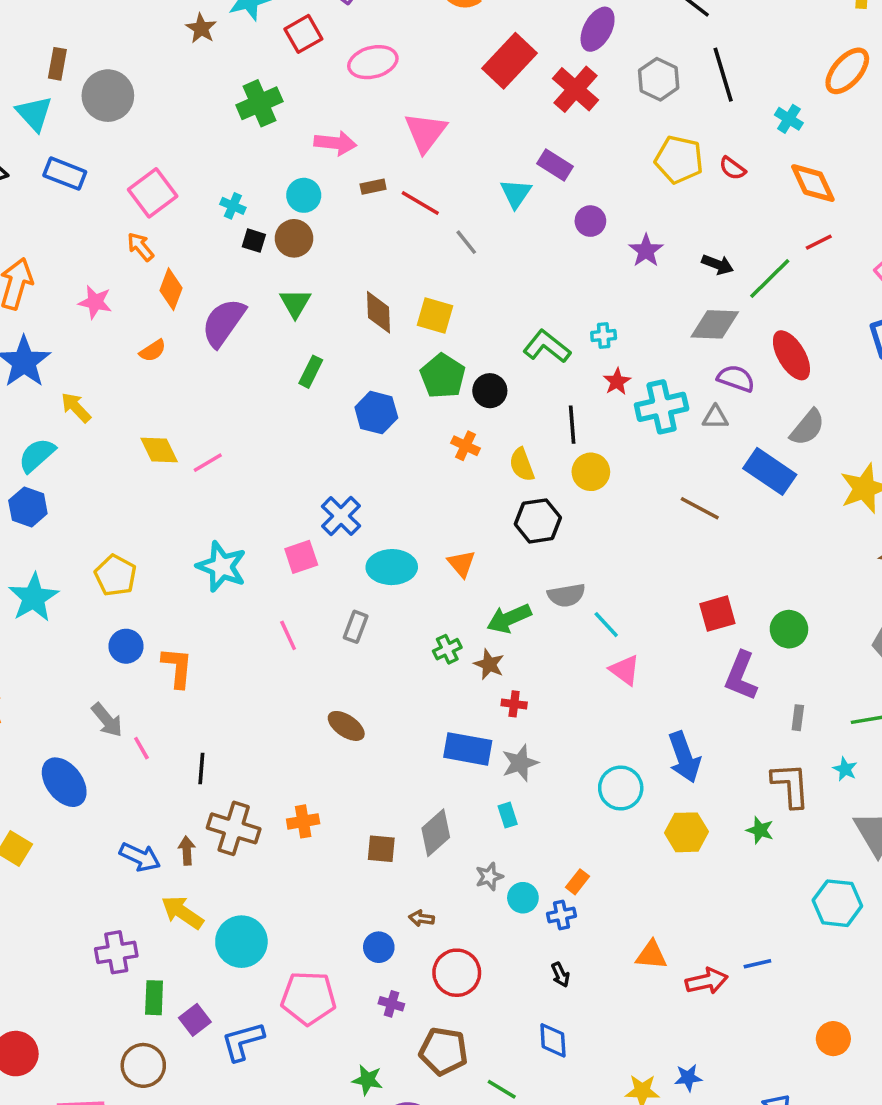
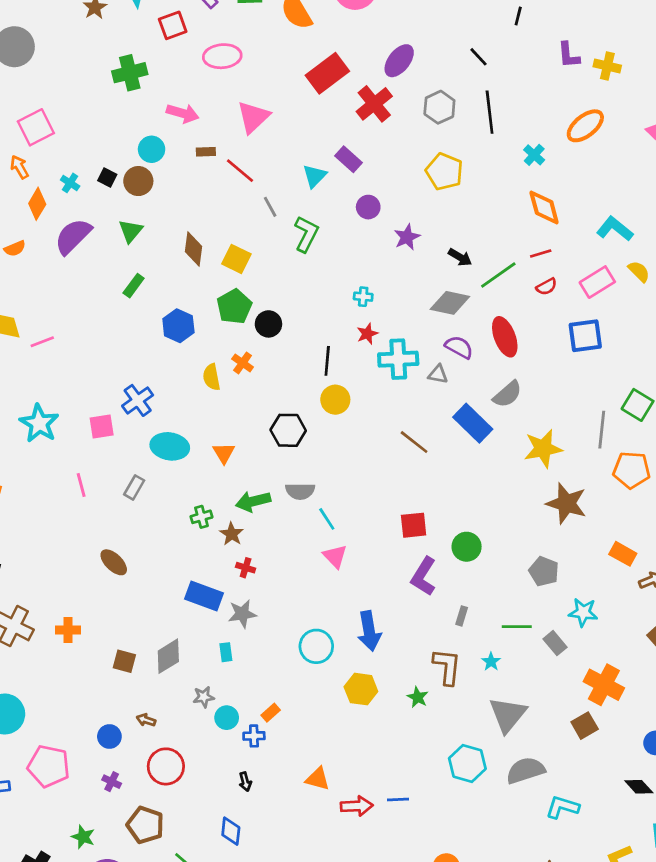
red semicircle: (732, 168) -> (547, 287), moved, turned -75
cyan cross: (233, 206) -> (70, 183), moved
green L-shape: (547, 346) -> (306, 234), moved, turned 69
yellow semicircle: (522, 465) -> (212, 377), moved

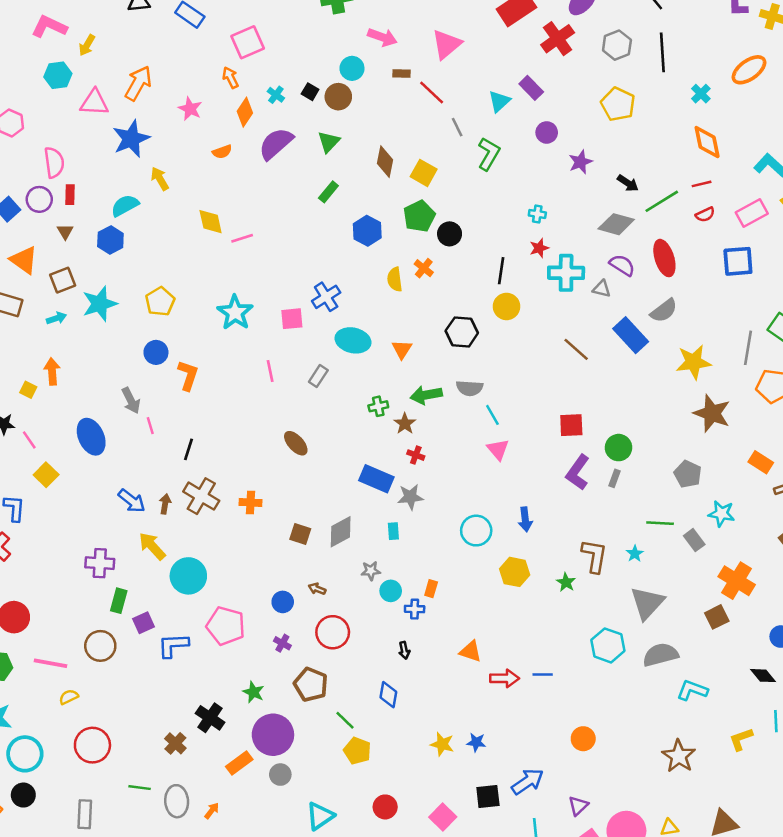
gray rectangle: (462, 616) -> (615, 478), moved
blue arrow: (369, 631) -> (525, 519), size x0.7
orange rectangle: (271, 713) -> (431, 589), turned -35

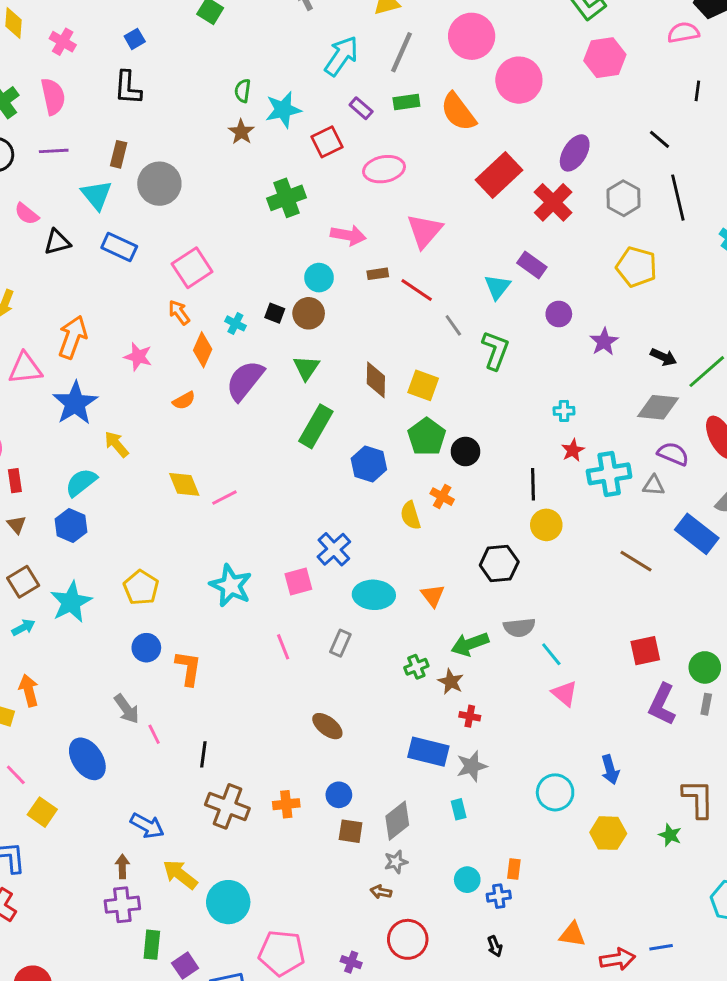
green rectangle: (328, 192) -> (316, 426), size x1.6
brown arrow: (165, 504) -> (122, 866), moved
gray star: (371, 571) -> (396, 862), moved
blue circle: (283, 602) -> (339, 795), moved

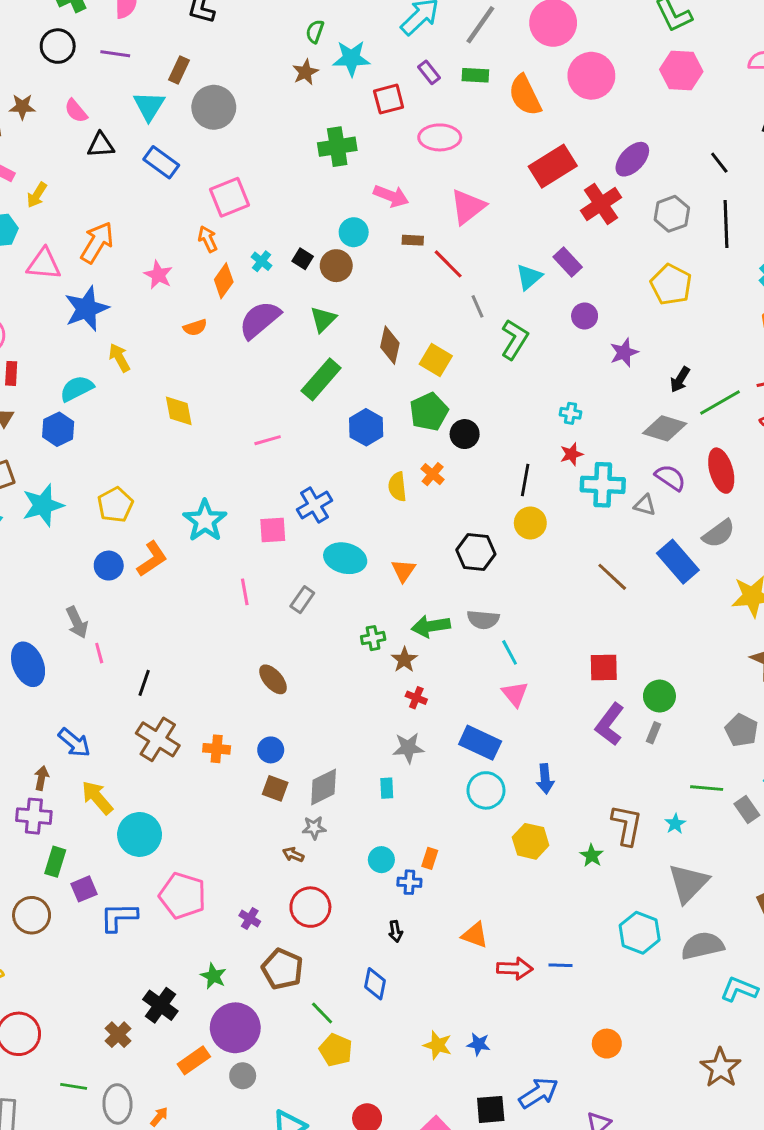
black arrow: (663, 357) -> (680, 380), turned 85
pink line: (224, 498) -> (268, 440), moved
orange L-shape: (188, 668) -> (152, 559), moved, turned 36
blue rectangle: (428, 752) -> (480, 743), moved

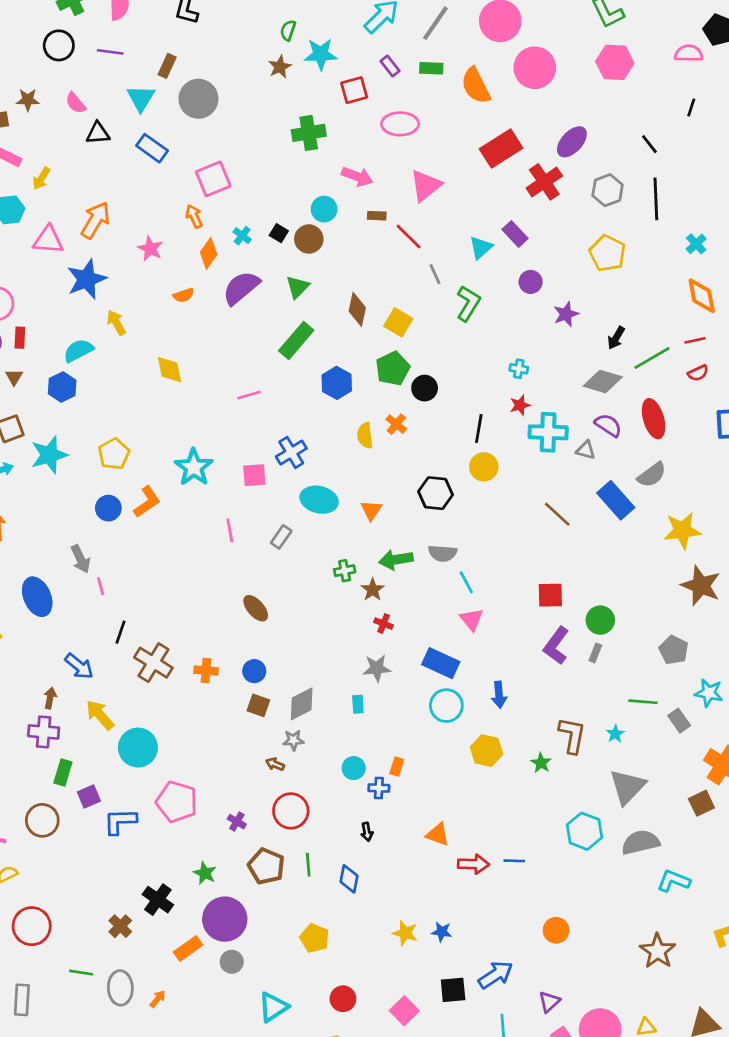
black line: (144, 683) -> (120, 632), moved
green line: (322, 1013) -> (308, 865), moved, turned 40

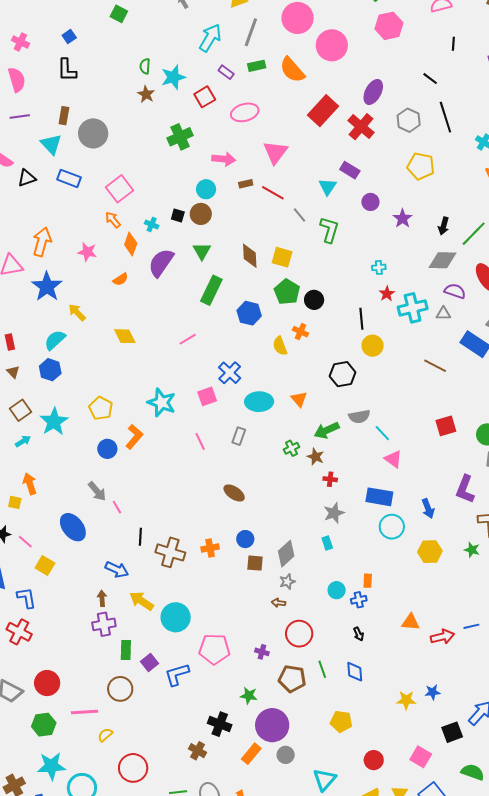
purple L-shape: (556, 646) -> (465, 489), moved

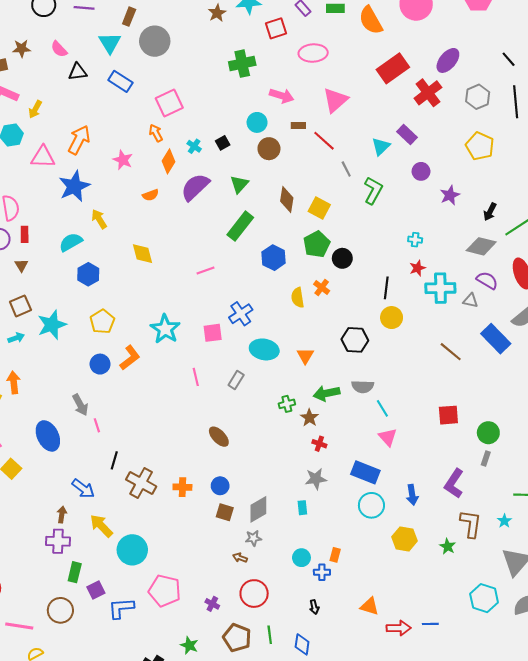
brown circle: (201, 214) -> (269, 149), moved
black square: (178, 216) -> (223, 143), turned 32
blue hexagon: (50, 370) -> (88, 274), moved

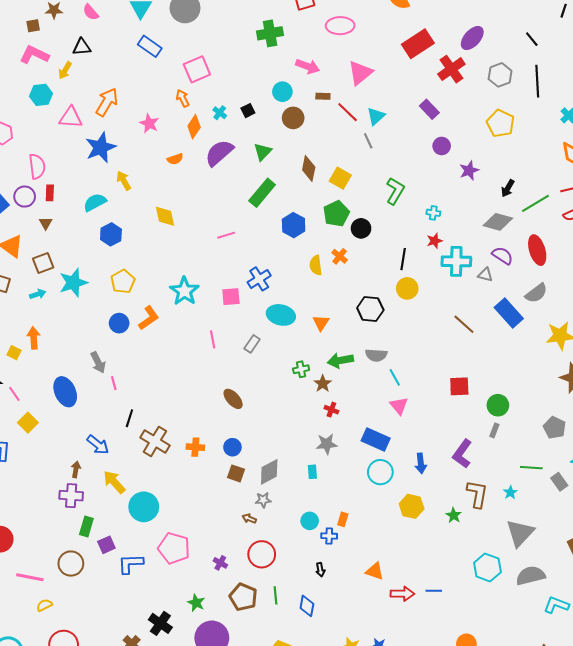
black triangle: (78, 72) -> (82, 47), moved
cyan triangle: (381, 146) -> (376, 116), moved
green L-shape: (373, 191) -> (395, 191), moved

